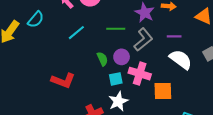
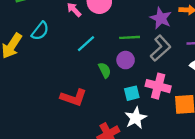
purple circle: (122, 57) -> (126, 60), moved
green semicircle: (102, 59) -> (105, 70), moved

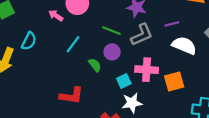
green line: (130, 37) -> (111, 31), turned 36
gray L-shape: (161, 48) -> (142, 35), turned 30
white star: (136, 118) -> (132, 103), turned 30

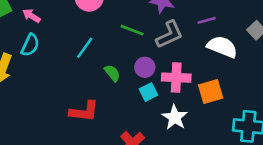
pink arrow: (56, 16) -> (31, 16), moved
purple circle: (112, 52) -> (145, 67), moved
white star: (132, 103) -> (175, 117), moved, turned -30

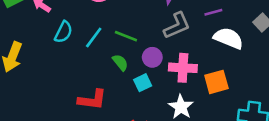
green line: (132, 30) -> (126, 36), moved
cyan semicircle: (30, 45) -> (63, 32), moved
cyan square: (148, 92) -> (143, 83), moved

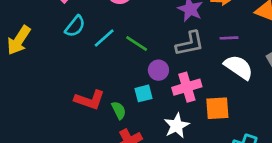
green semicircle: (120, 62) -> (119, 110), moved
pink cross: (183, 68) -> (187, 87), turned -32

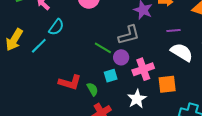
cyan line: (104, 38) -> (39, 46), moved
green line: (137, 43) -> (103, 48), moved
gray L-shape: (190, 44) -> (129, 35), moved

